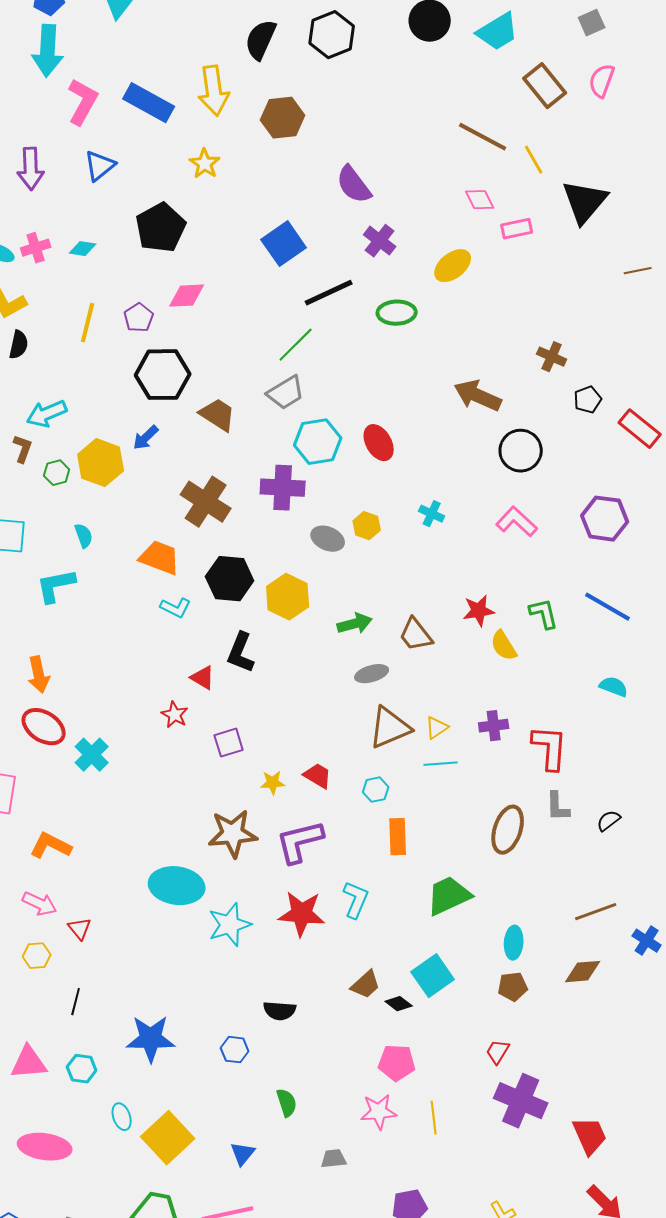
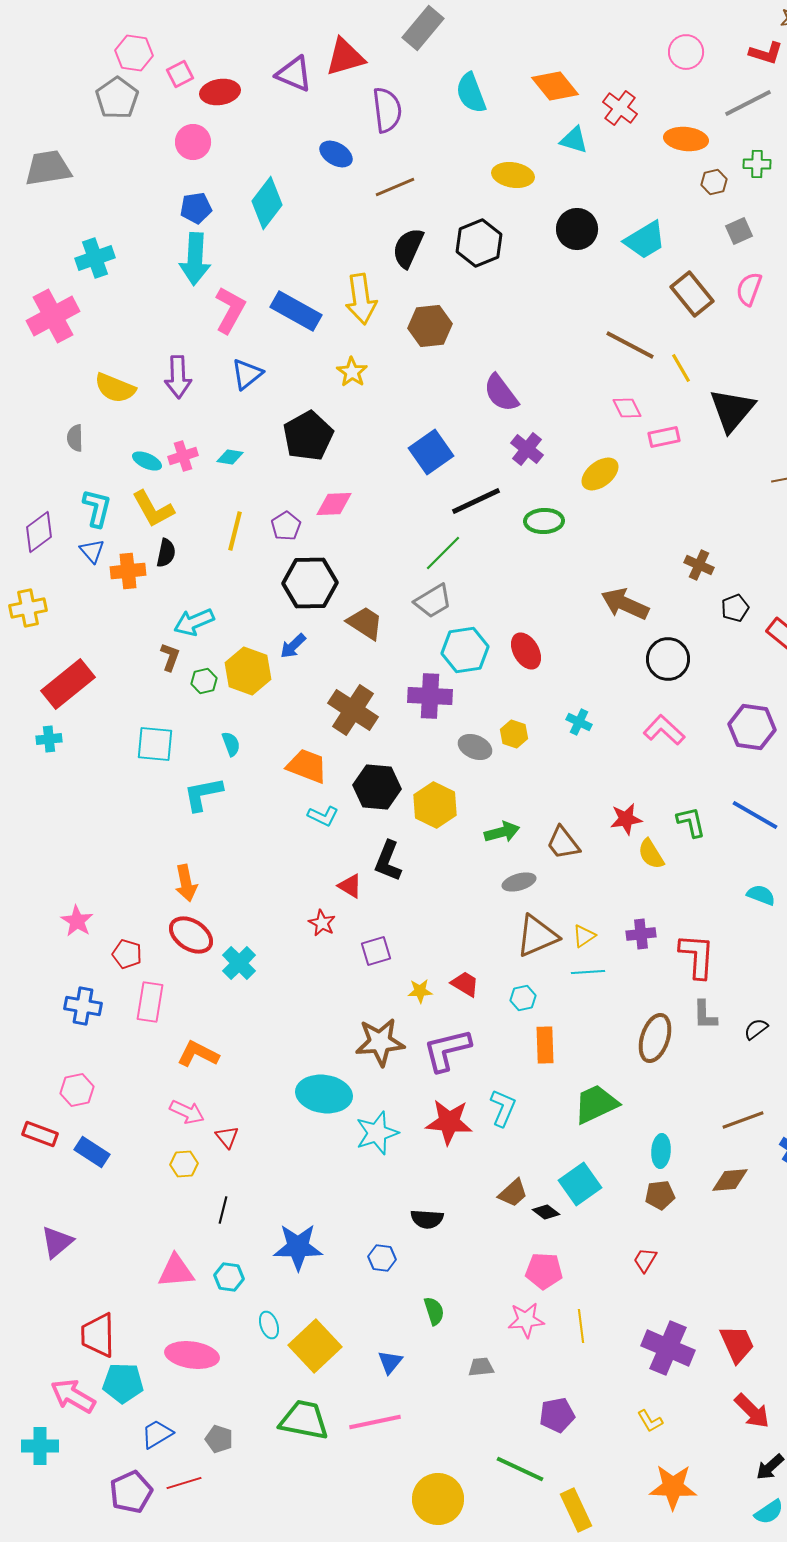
purple cross: (521, 1101) -> (668, 1348), moved

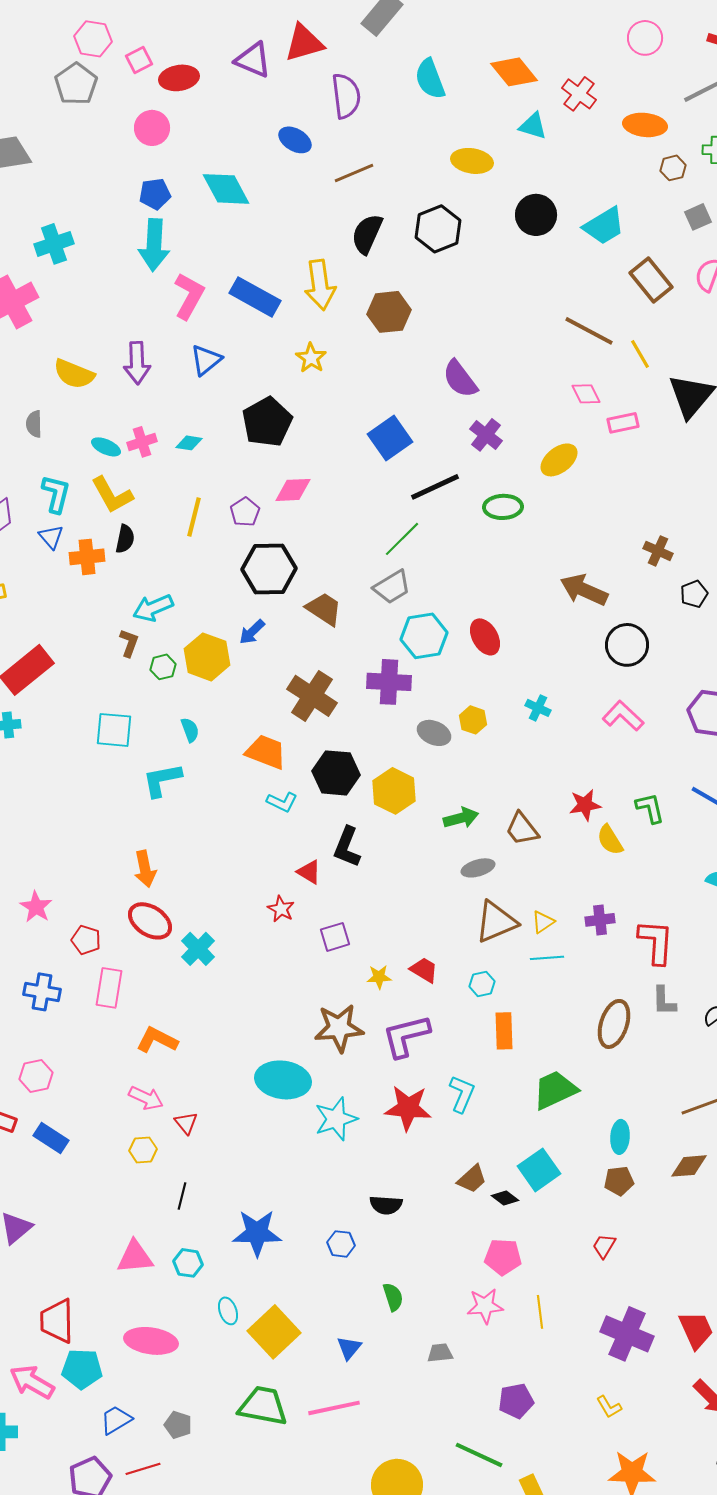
cyan diamond: (267, 203) -> (226, 189), turned -66

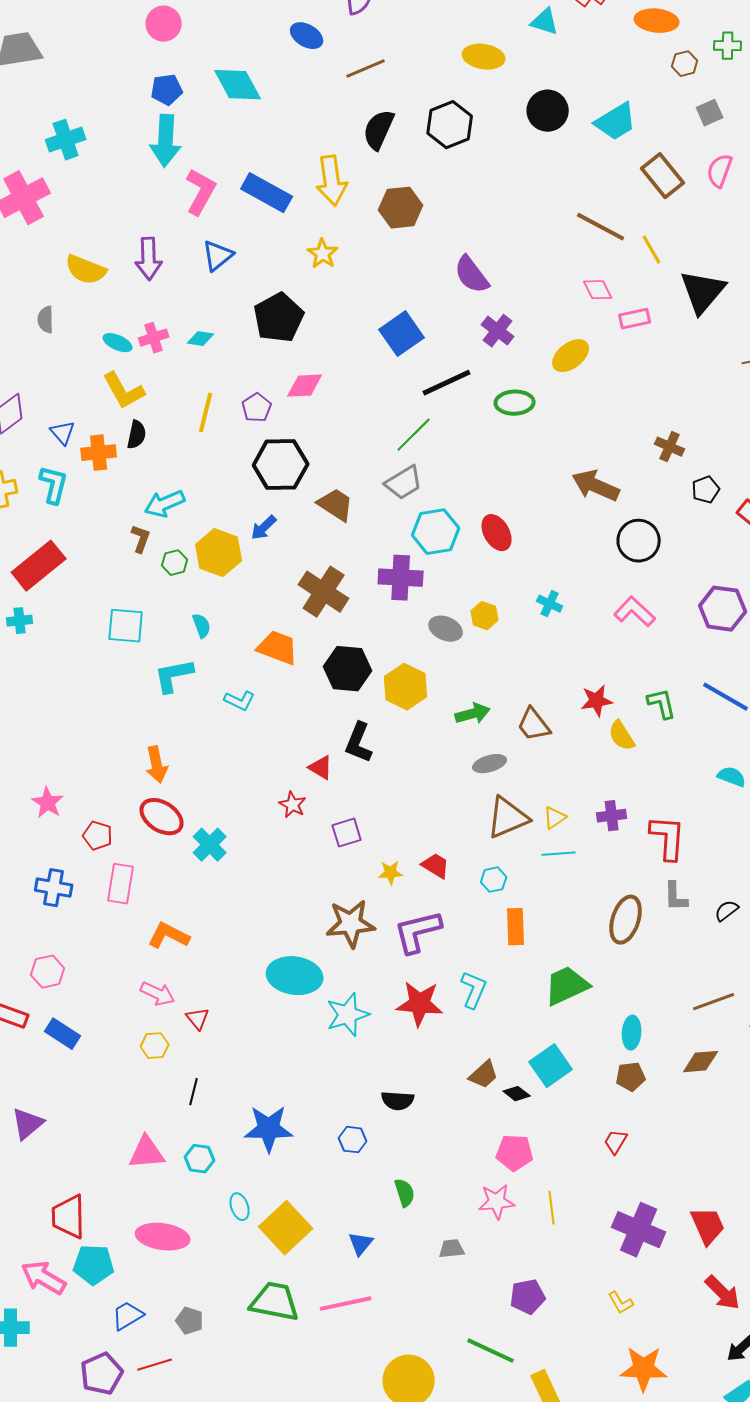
cyan L-shape: (56, 494) -> (54, 485), moved
cyan L-shape: (282, 802) -> (240, 701), moved

